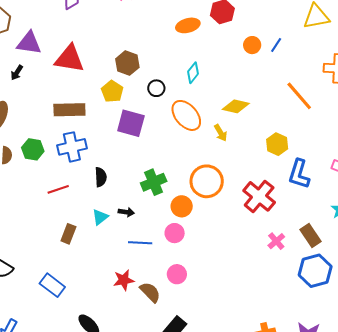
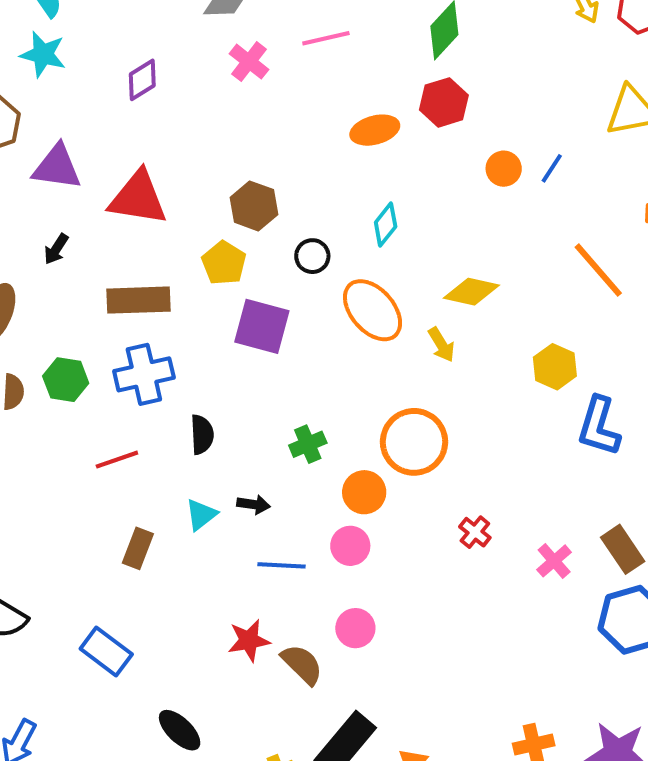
black arrow: (17, 73) -> (56, 249), moved
green cross: (154, 182) -> (308, 444), size x0.7
red cross: (259, 196) -> (475, 532), moved, size x0.5

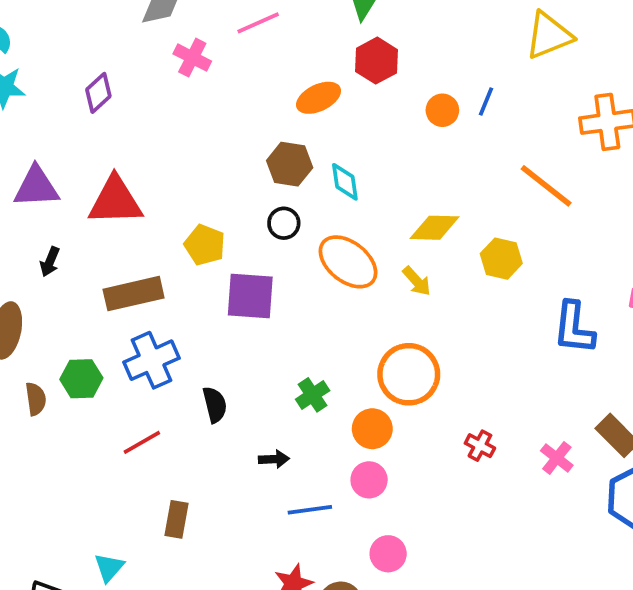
brown hexagon: (254, 206) -> (290, 164), moved
cyan diamond: (386, 225) -> (345, 182), turned -36
yellow hexagon: (555, 367) -> (501, 259), moved
cyan triangle: (201, 515) -> (109, 567), moved

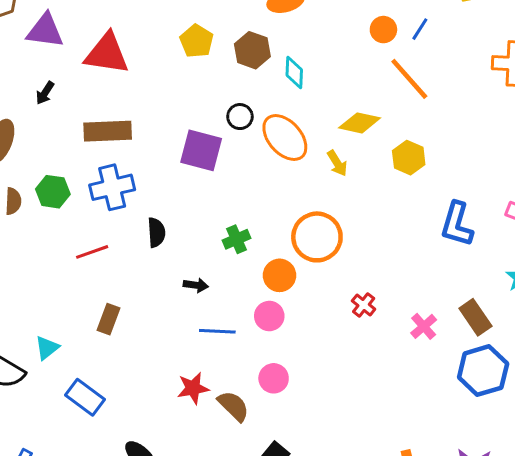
orange line: (546, 186) -> (409, 79), moved
black circle: (284, 223) -> (240, 117), moved
yellow pentagon: (205, 245) -> (197, 41), moved

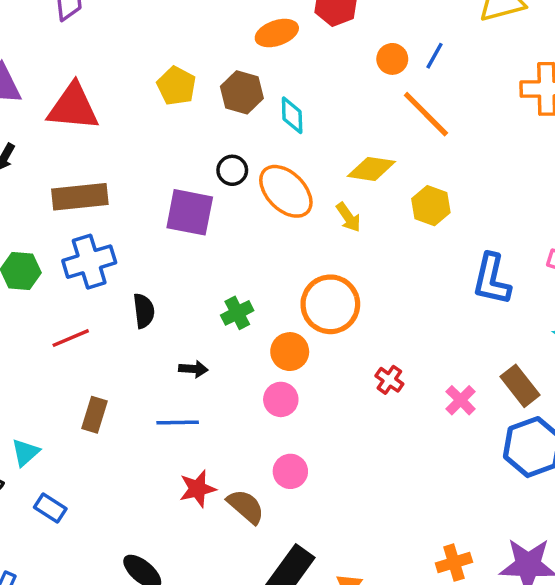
blue line: (217, 331) -> (178, 422), moved
blue rectangle: (85, 397) -> (50, 508), moved, size x0.7

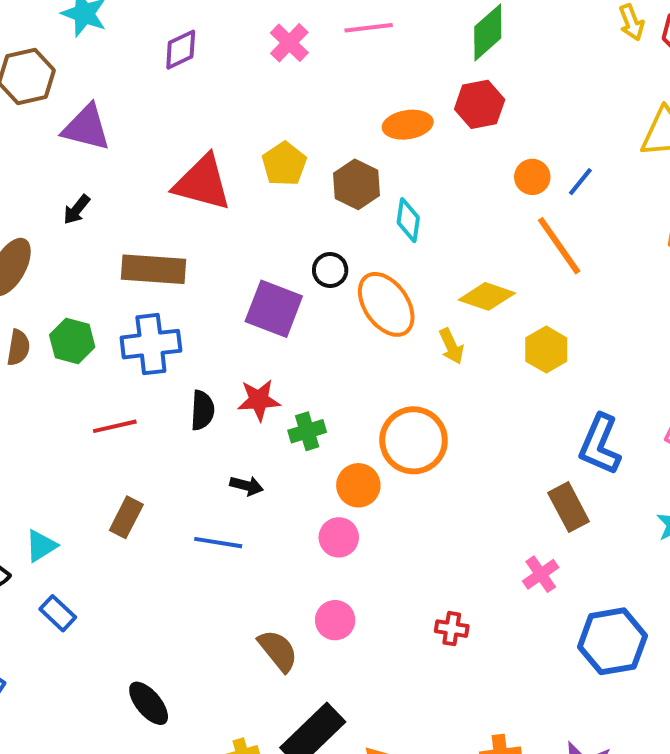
red triangle: (73, 107) -> (202, 183), moved
red cross: (389, 380) -> (452, 629), moved, turned -36
brown rectangle: (520, 386) -> (569, 507), moved
red star: (198, 489) -> (259, 400), moved

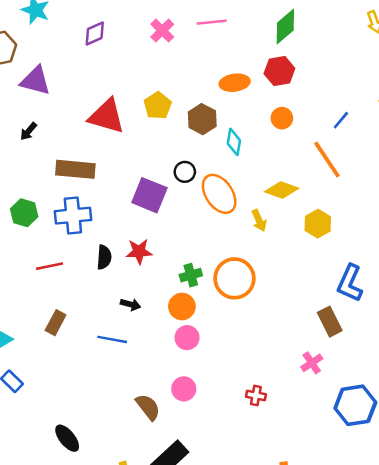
orange circle: (532, 177) -> (282, 118), moved
green cross: (307, 431) -> (191, 275), moved
orange circle: (358, 485) -> (182, 306), moved

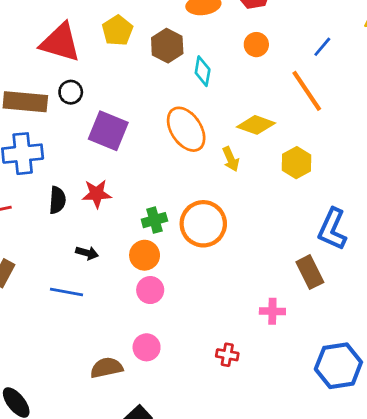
black circle: (185, 172) -> (71, 92), moved
pink cross: (312, 363) -> (272, 311), moved, turned 35
brown semicircle: (148, 407) -> (107, 368), turned -64

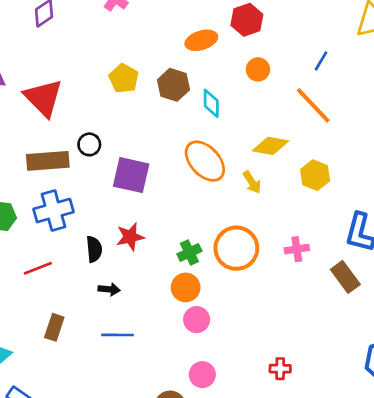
red triangle: (60, 42) -> (43, 98), moved, turned 39
black arrow: (87, 253) -> (109, 289), moved
pink cross: (272, 311) -> (297, 249), moved

